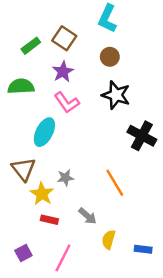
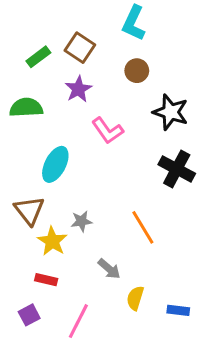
black star: (116, 95) -> (171, 112), moved
pink L-shape: (67, 102) -> (108, 131), moved
red rectangle: (49, 220) -> (46, 280), moved

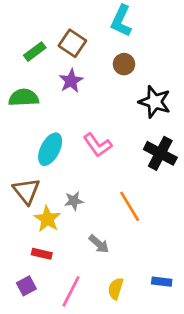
pink L-shape: (108, 131) -> (98, 145), moved
yellow semicircle: (135, 298) -> (116, 289), moved

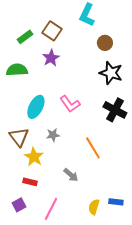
brown circle: (124, 64) -> (105, 43), moved
gray star: (74, 201) -> (53, 135), moved
yellow semicircle: (116, 289) -> (94, 207), moved

